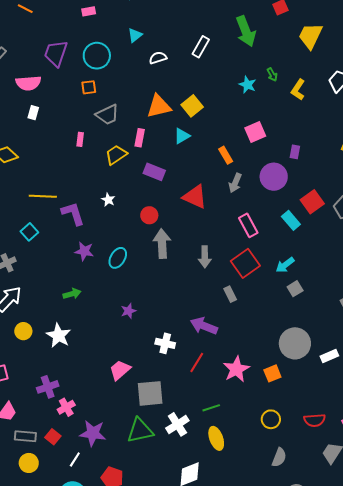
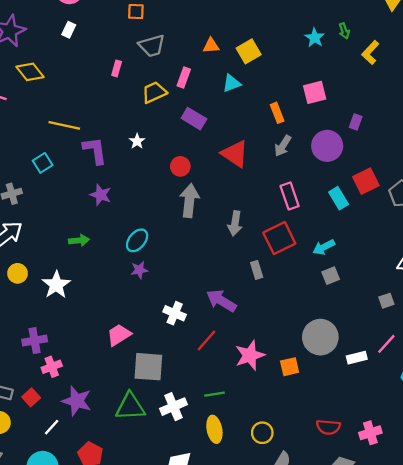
orange triangle: (159, 106) -> (211, 46), size x0.6
cyan ellipse: (118, 258) -> (137, 240), moved
yellow circle: (271, 419) -> (262, 433), moved

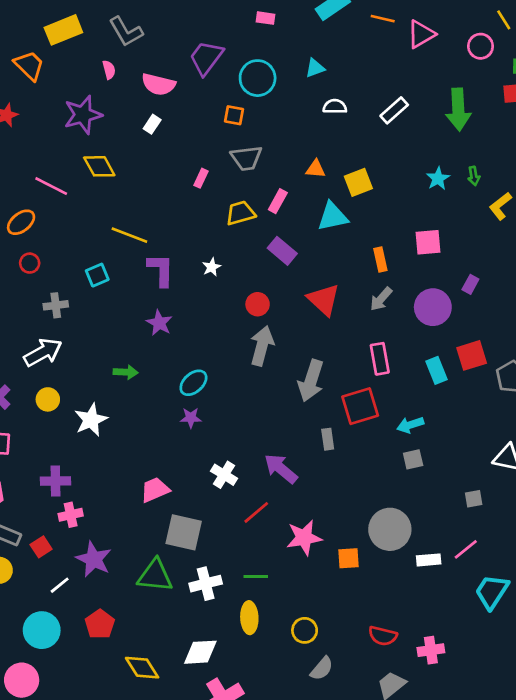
cyan triangle: (232, 83) -> (333, 217), size x1.4
gray arrow: (235, 223) -> (311, 381), size x1.4

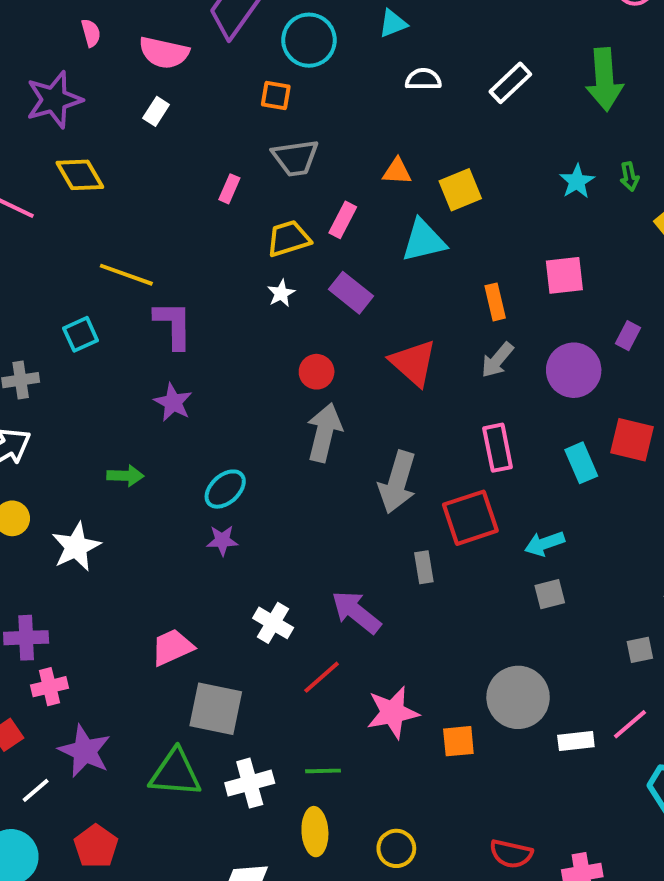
white star: (212, 267) -> (281, 293), moved
red square: (472, 355) -> (632, 440), turned 32

